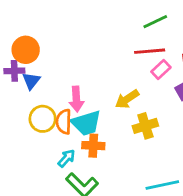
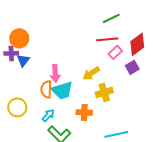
yellow circle: (43, 119) -> (17, 107), moved
orange cross: (93, 146) -> (84, 112), moved

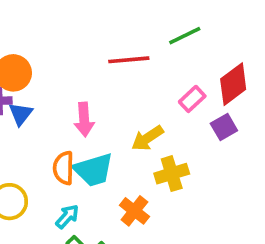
red line: (107, 39) -> (129, 60), moved
pink arrow: (55, 73) -> (84, 120), moved
orange cross: (84, 112) -> (134, 211), turned 35

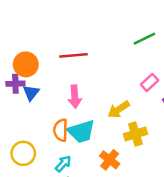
red line: (129, 60) -> (74, 55), moved

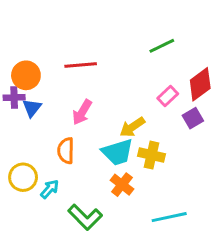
pink arrow: (75, 97) -> (82, 112), turned 35
cyan trapezoid: (81, 131) -> (118, 152), moved
yellow cross: (135, 134) -> (151, 155), turned 30
cyan arrow: (63, 164) -> (50, 189), moved

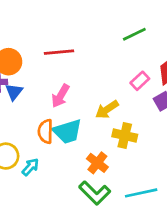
cyan trapezoid: (118, 152) -> (67, 131), moved
green L-shape: (85, 217) -> (95, 193), moved

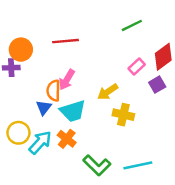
blue triangle: (14, 92) -> (44, 107), moved
orange semicircle: (45, 131) -> (53, 91), moved
orange cross: (97, 163) -> (67, 139), moved
cyan arrow: (30, 167) -> (40, 142), size x1.5

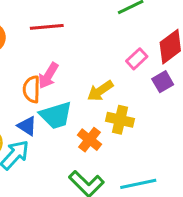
blue triangle: (44, 107) -> (27, 126), moved, turned -35
orange cross: (67, 139) -> (89, 140), moved

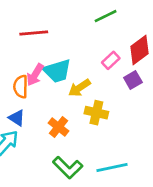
cyan trapezoid: (56, 115) -> (57, 71), moved
orange cross: (89, 140) -> (59, 127), moved

